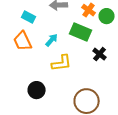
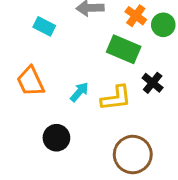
cyan arrow: (52, 40) -> (79, 92), moved
orange trapezoid: (23, 41) -> (31, 81), moved
yellow L-shape: (62, 63) -> (116, 98), moved

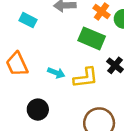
cyan arrow: (79, 92) -> (56, 73), turned 70

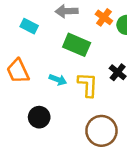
green rectangle: (92, 38) -> (77, 45), moved
yellow L-shape: (86, 78) -> (88, 85), turned -80

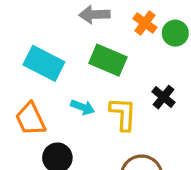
cyan rectangle: (29, 26) -> (44, 63), moved, size x1.6
orange trapezoid: (18, 71) -> (30, 119), moved

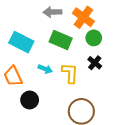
orange cross: (145, 23) -> (83, 17), size x1.5
green circle: (175, 33) -> (94, 38), moved

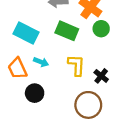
black cross: (95, 63) -> (101, 76), moved
cyan arrow: (45, 69) -> (41, 62), moved

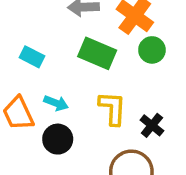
cyan rectangle: (26, 33) -> (32, 57), size x0.6
black circle: (35, 93) -> (58, 139), moved

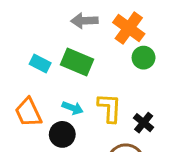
green rectangle: (97, 53) -> (77, 62), moved
cyan arrow: (56, 103) -> (73, 108), moved

